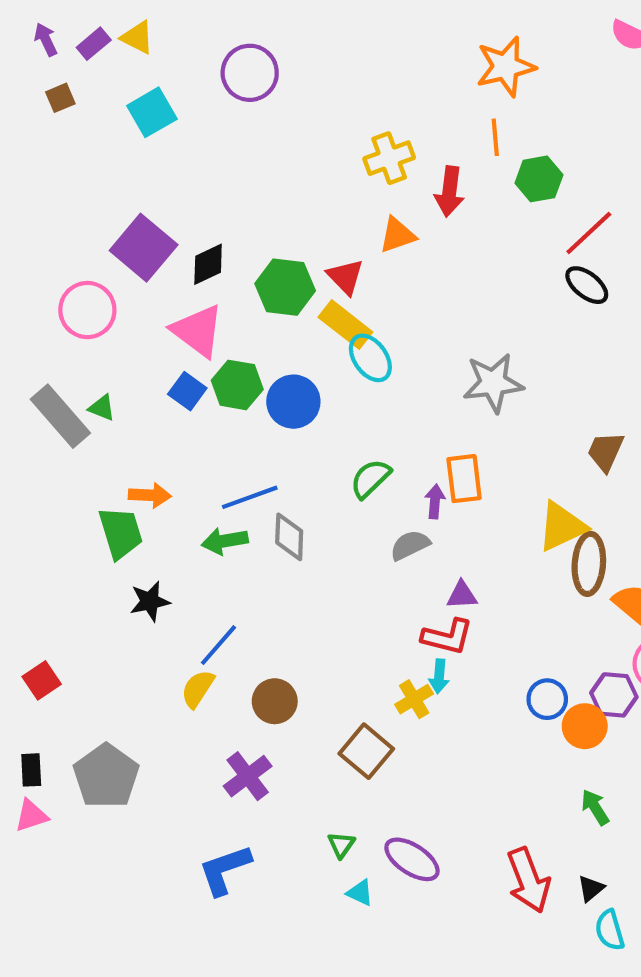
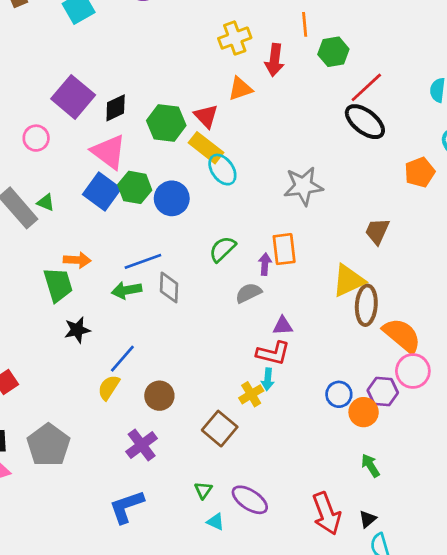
black ellipse: (587, 285) -> (365, 122), size x1.4
pink circle: (87, 310) -> (36, 138), size x0.7
blue square: (187, 391) -> (102, 192), size x1.5

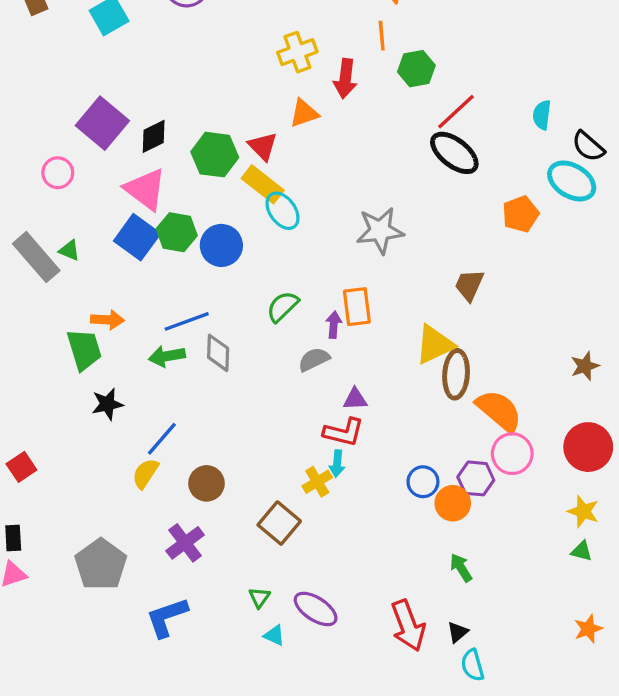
gray pentagon: (48, 445) -> (101, 564), moved

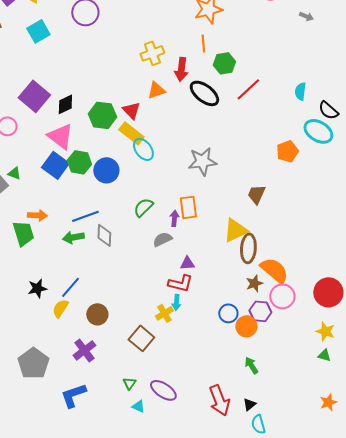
black ellipse: (454, 153) -> (204, 93), moved
brown star: (585, 366) -> (254, 283), moved
black star: (107, 404) -> (37, 288), moved

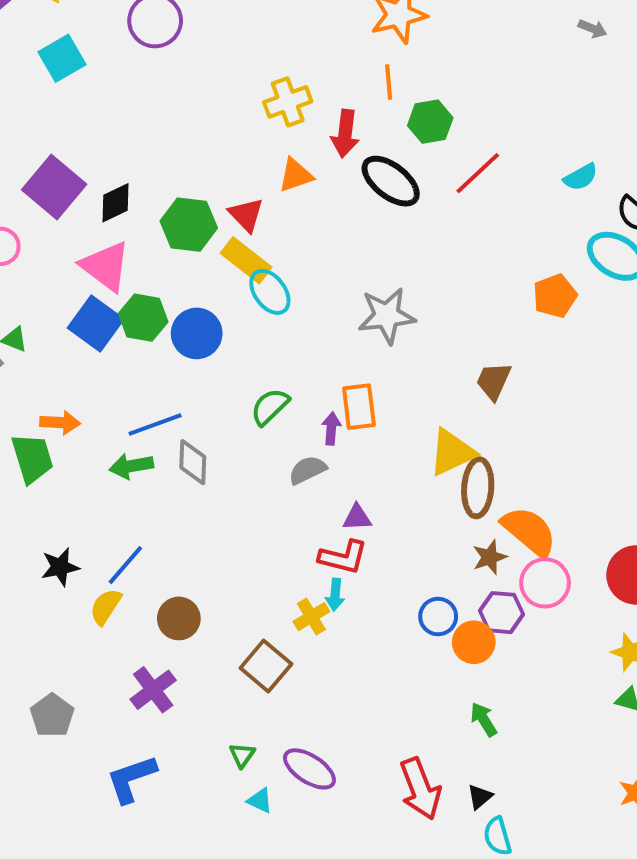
cyan semicircle: (300, 91) -> (581, 177), turned -126
gray pentagon: (33, 363) -> (52, 715), size x0.7

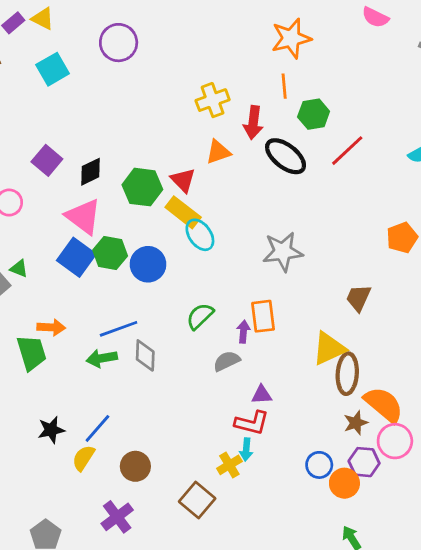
purple square: (54, 187) -> (47, 160), size x0.7

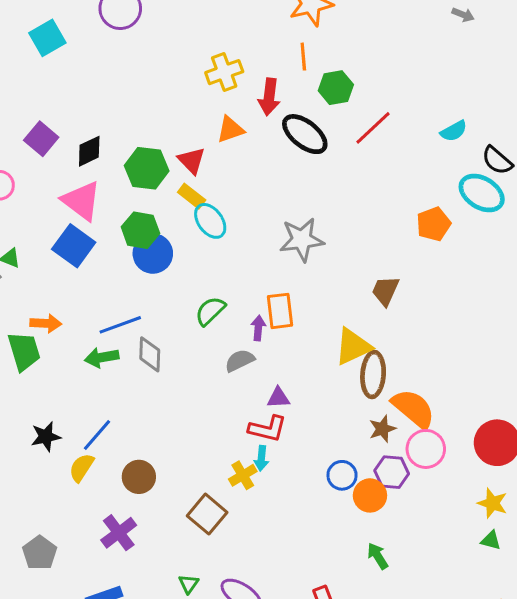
yellow rectangle: (183, 212) -> (192, 196), size x0.7
green hexagon: (110, 253) -> (140, 230), moved

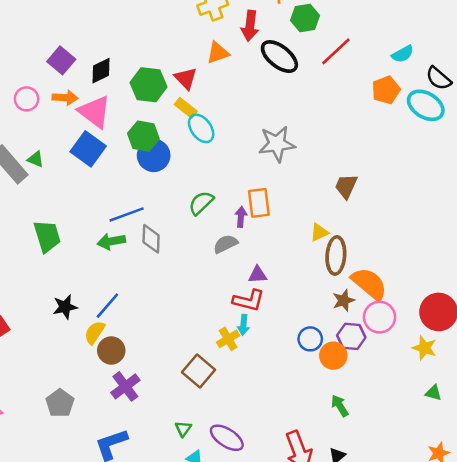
orange pentagon: (434, 224) -> (386, 90), moved
orange arrow: (46, 323) -> (65, 98), moved
yellow triangle: (353, 347) -> (319, 232), size x0.6
brown circle: (139, 477) -> (111, 350), moved
yellow star: (492, 503) -> (424, 348), moved

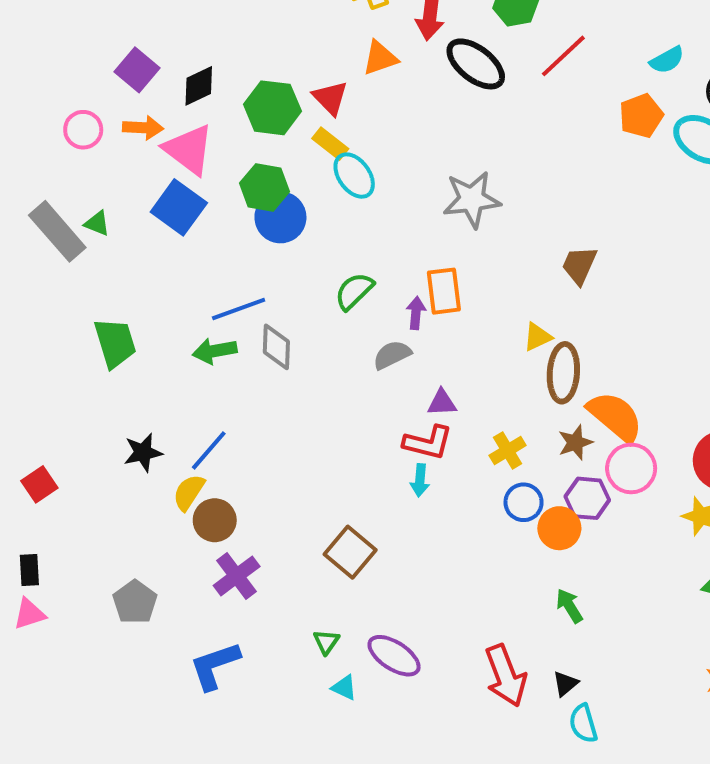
yellow cross: (228, 339) -> (508, 450), moved

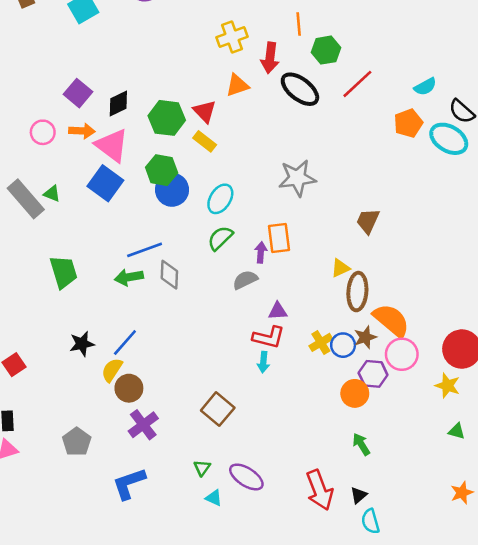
cyan ellipse: (354, 176) -> (220, 199), moved, turned 68
blue circle: (524, 502) -> (343, 345), moved

